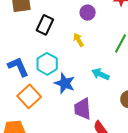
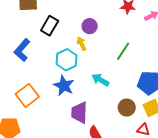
purple circle: (88, 13) -> (90, 26), moved
cyan hexagon: (47, 64) -> (66, 60), moved
blue L-shape: (18, 67) -> (22, 50), moved, turned -120

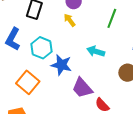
cyan hexagon: (66, 60) -> (41, 48), moved
purple trapezoid: (79, 113) -> (82, 88), turned -30

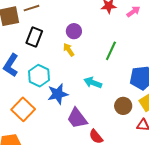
blue star: (61, 65) -> (58, 94), turned -30

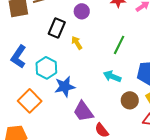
purple circle: (74, 31) -> (82, 11), moved
black rectangle: (34, 37) -> (57, 28), moved
cyan arrow: (93, 83) -> (112, 76), moved

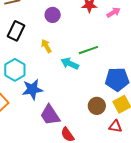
black rectangle: (57, 28) -> (16, 31), moved
green line: (119, 45) -> (88, 50), turned 42
cyan arrow: (112, 76) -> (70, 64), moved

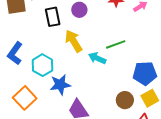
black rectangle: (16, 31) -> (53, 17), moved, turned -36
yellow arrow: (46, 46) -> (74, 41), size x1.6

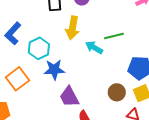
yellow arrow: (74, 41) -> (72, 28), turned -145

